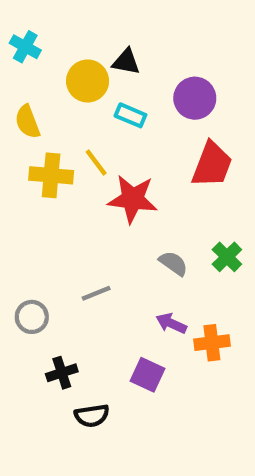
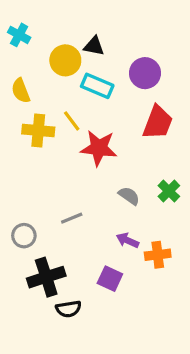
cyan rectangle: (130, 115) -> (97, 86), size x1.4
black cross: (62, 373) -> (46, 277), size x1.6

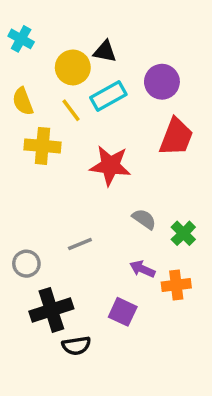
cyan rectangle: (97, 86) -> (108, 96), turned -52
yellow line: (72, 121) -> (71, 110), moved
green cross: (169, 191) -> (183, 233), moved

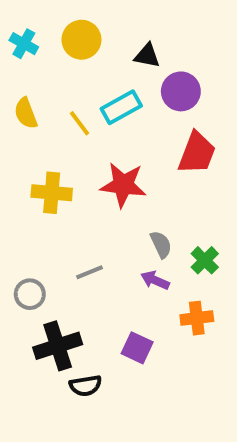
black triangle: (105, 51) -> (147, 56), moved
yellow circle: (73, 67) -> (81, 40), moved
yellow cross: (42, 146) -> (52, 193), moved
gray semicircle: (144, 219) -> (161, 244), turned 30
purple arrow: (142, 269) -> (155, 280), moved

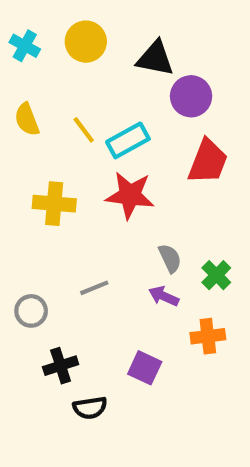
black triangle: (147, 56) -> (155, 58), size x1.4
cyan rectangle: (121, 107) -> (128, 140), moved
black cross: (58, 346) -> (61, 366), size x0.7

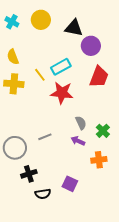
yellow line: (84, 130) -> (40, 75), moved
yellow cross: (54, 204) -> (14, 84), moved
gray circle: (31, 311) -> (15, 148), size x1.5
purple square: (145, 368) -> (70, 184), moved

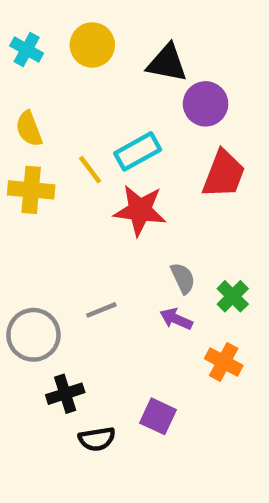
orange cross: (99, 160) -> (224, 362), turned 35

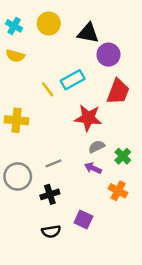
yellow semicircle: (29, 129) -> (15, 56), moved, turned -54
yellow cross: (31, 190) -> (16, 120), moved
red star: (140, 210) -> (88, 118), moved
gray semicircle: (183, 278) -> (97, 147), turned -91
black cross: (65, 394) -> (50, 194), moved

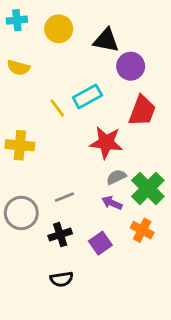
cyan cross: (14, 26) -> (17, 20), moved, turned -35
green cross: (123, 156) -> (148, 188), size x1.6
purple square: (83, 220) -> (100, 243), moved, turned 30

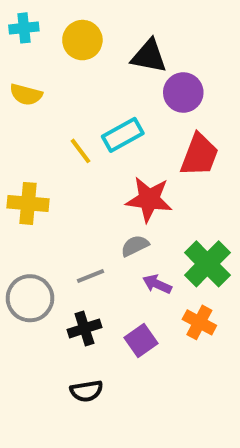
gray semicircle: (116, 177) -> (135, 246), moved

